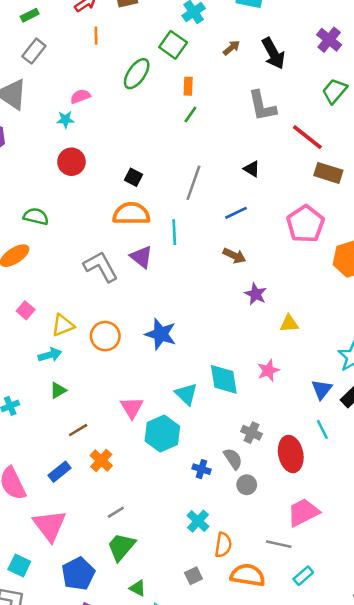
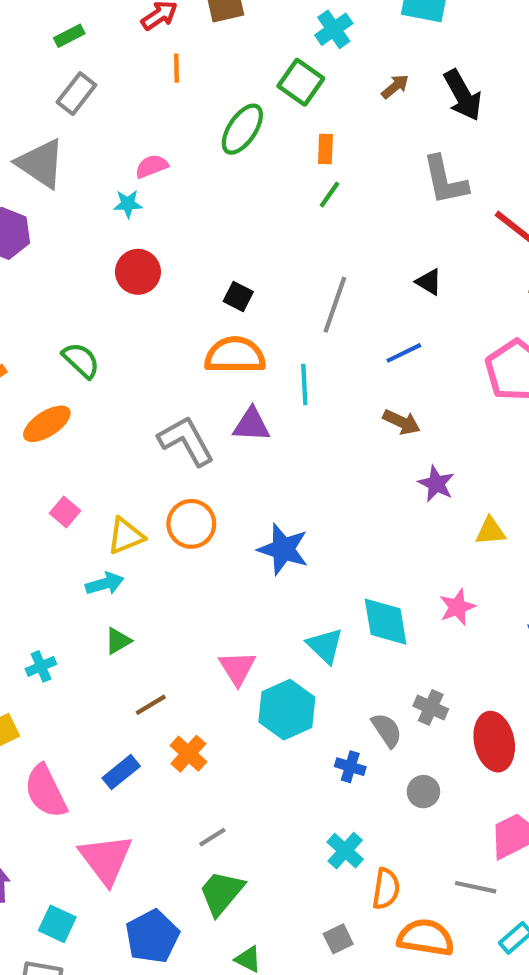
green semicircle: (36, 216) -> (81, 360), turned 30
purple triangle: (141, 257) -> (251, 425), turned -35
orange circle: (105, 336) -> (191, 524), moved
gray semicircle: (233, 459) -> (387, 730), moved

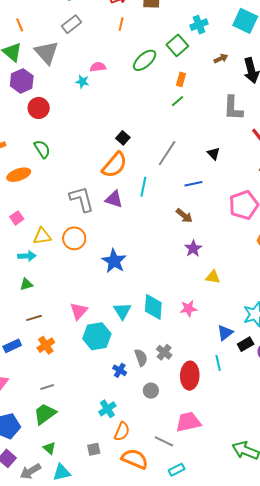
red circle: (138, 272) -> (39, 108), moved
orange semicircle: (235, 355) -> (114, 165), turned 116

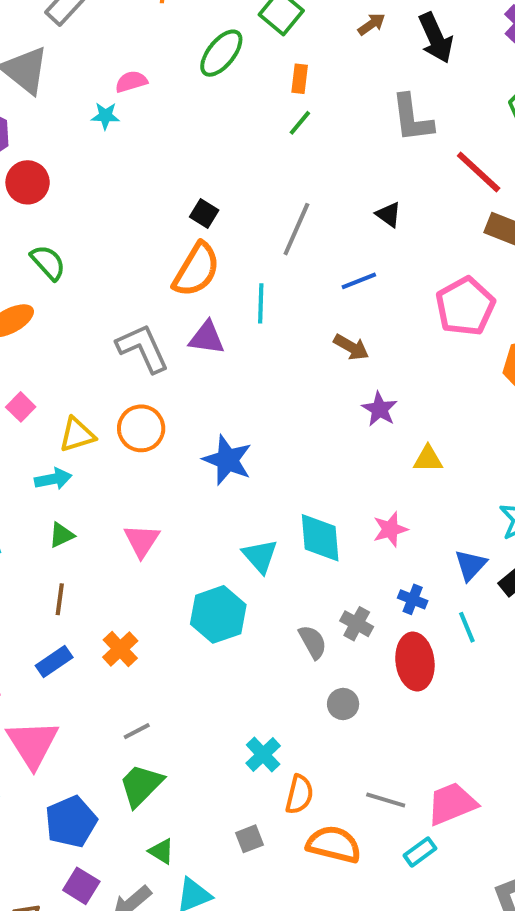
pink triangle: (79, 311) -> (142, 541), moved
brown line: (34, 318) -> (60, 599), moved, turned -56
blue cross: (120, 370) -> (413, 599), moved
pink trapezoid: (188, 422) -> (452, 804), moved

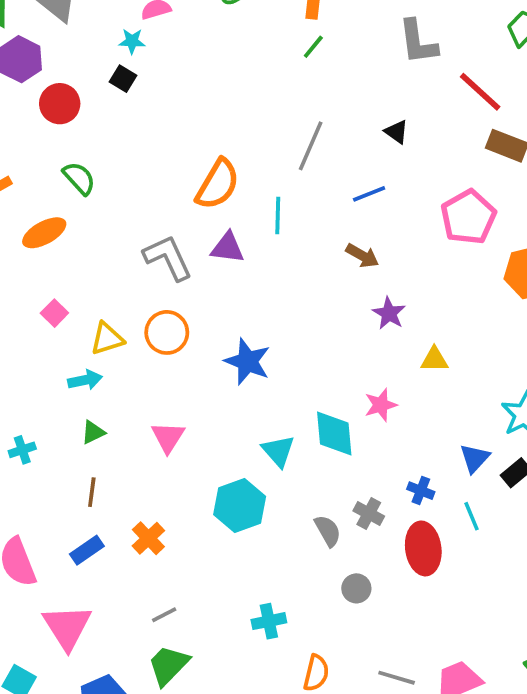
black square: (204, 214) -> (123, 79), moved
pink star: (390, 529) -> (381, 405), moved
cyan cross: (263, 755) -> (269, 621), moved, turned 32

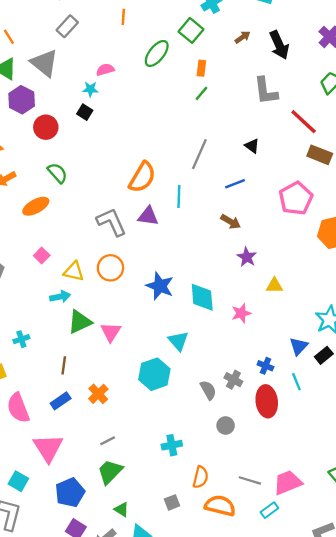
yellow triangle: (107, 339) -> (74, 271), turned 30
green triangle: (93, 432) -> (80, 322), moved, size x1.6
cyan diamond: (334, 433) -> (202, 297), moved

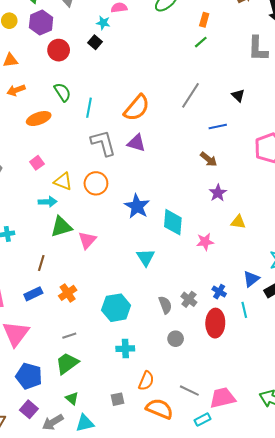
cyan line: (179, 197) -> (89, 108), moved
cyan hexagon: (154, 374) -> (116, 308), moved
blue pentagon: (70, 492) -> (29, 376), turned 30

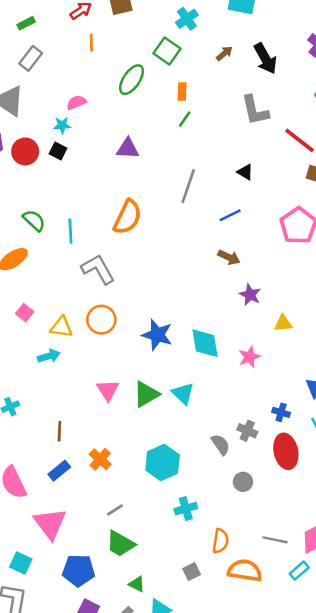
red circle: (59, 50) -> (25, 151), moved
purple triangle: (136, 143) -> (128, 148), moved
green triangle: (61, 227) -> (146, 394), moved
green trapezoid: (67, 363) -> (120, 544), turned -100

